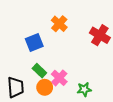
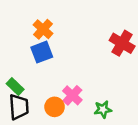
orange cross: (59, 24) -> (43, 29), moved
green rectangle: (39, 71) -> (15, 86), moved

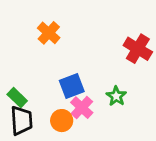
blue square: (42, 52) -> (72, 86), moved
green star: (103, 109) -> (116, 96), moved, turned -30

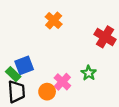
orange cross: (49, 33) -> (54, 20), moved
blue square: (72, 86) -> (24, 65), moved

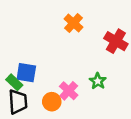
orange cross: (54, 20) -> (74, 23), moved
blue square: (24, 65) -> (26, 73), turned 30

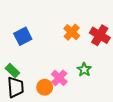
orange cross: (74, 23) -> (72, 32), moved
blue square: (26, 73) -> (23, 36), moved, turned -36

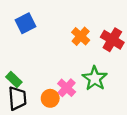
blue square: (23, 36) -> (26, 23), moved
green star: (84, 70) -> (95, 78), size x1.5

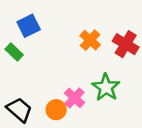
green rectangle: (14, 80) -> (14, 52), moved
black trapezoid: (17, 98) -> (19, 110), turned -45

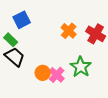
black trapezoid: (19, 110) -> (15, 57), moved
orange circle: (56, 110) -> (43, 73), moved

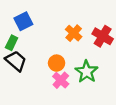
green rectangle: (11, 40) -> (12, 43), turned 72
orange circle: (43, 73) -> (57, 63), moved

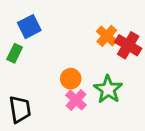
orange cross: (74, 33) -> (107, 36), moved
black trapezoid: (16, 61) -> (20, 109), moved, turned 40

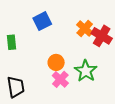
blue square: (29, 27) -> (42, 21), moved
green rectangle: (15, 53) -> (12, 42), turned -32

